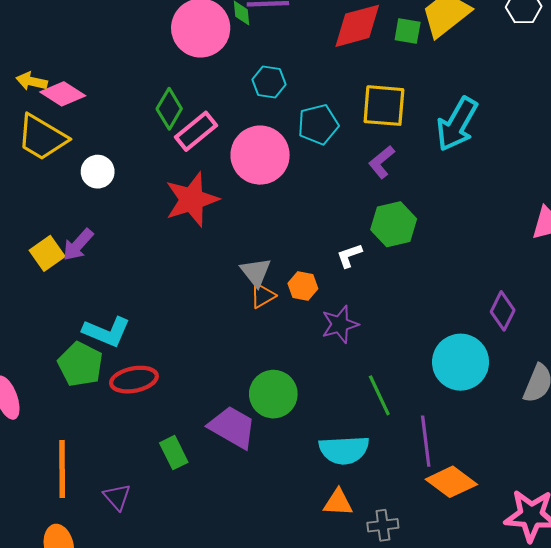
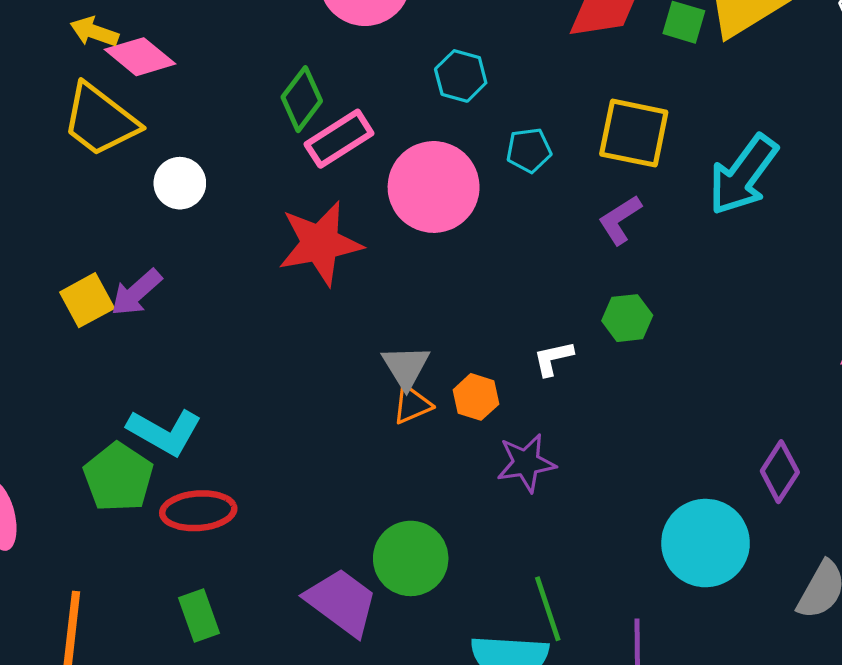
cyan pentagon: (318, 124) -> (529, 150), size x0.7
green hexagon: (394, 224) -> (627, 318), size x0.7
green line: (379, 395) -> (548, 609), moved
green rectangle: (174, 453) -> (199, 616), moved

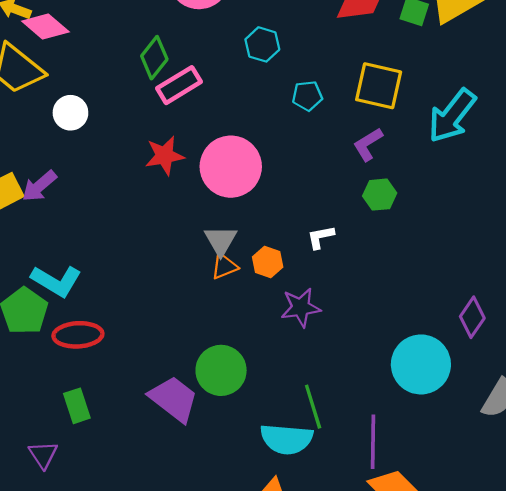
pink circle: (434, 187) -> (231, 167), moved
red star: (320, 243) -> (165, 156), size x0.7
green hexagon: (627, 318) -> (380, 195), moved

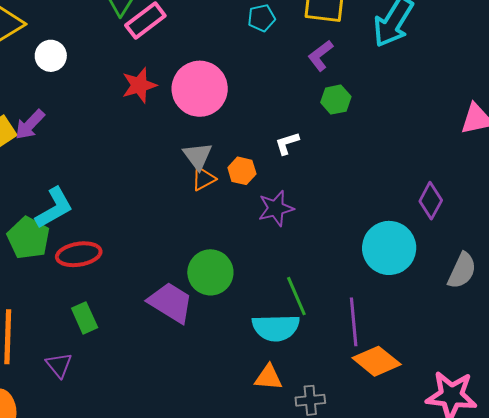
cyan L-shape: (56, 281) -> (54, 208), turned -54

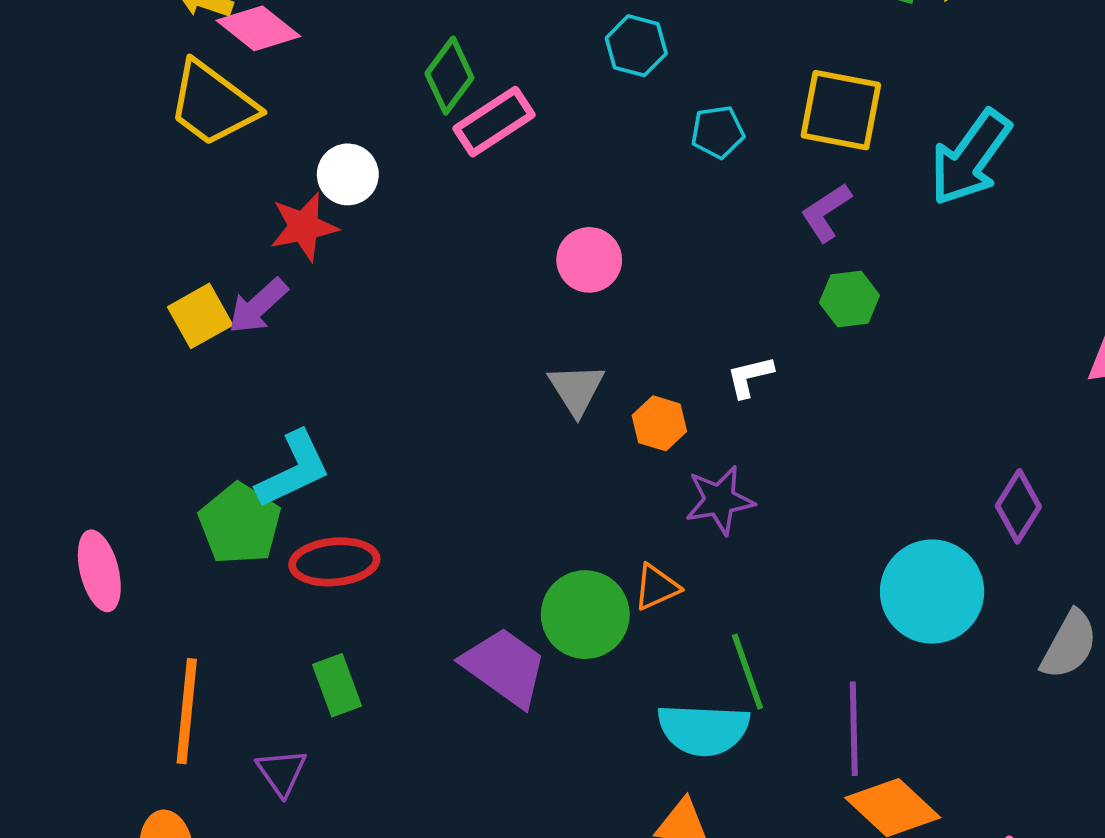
white circle: (51, 56) -> (348, 174), moved
red star: (139, 85) -> (304, 227), moved
pink circle: (200, 89) -> (589, 260), size x0.6
orange triangle: (203, 179) -> (656, 587), moved

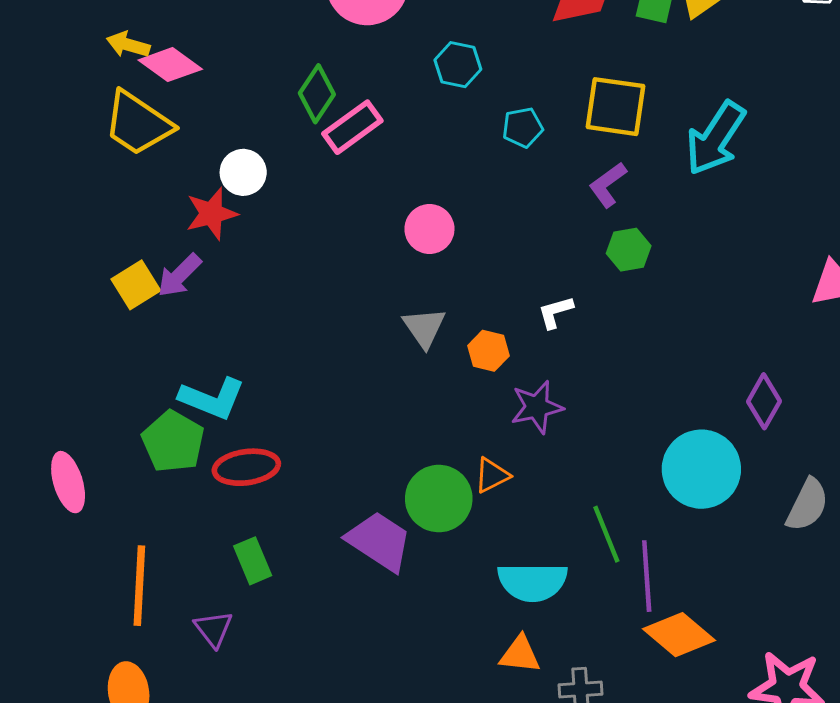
cyan L-shape: (293, 470) -> (212, 398), turned 50
green line: (747, 672) -> (606, 534), moved

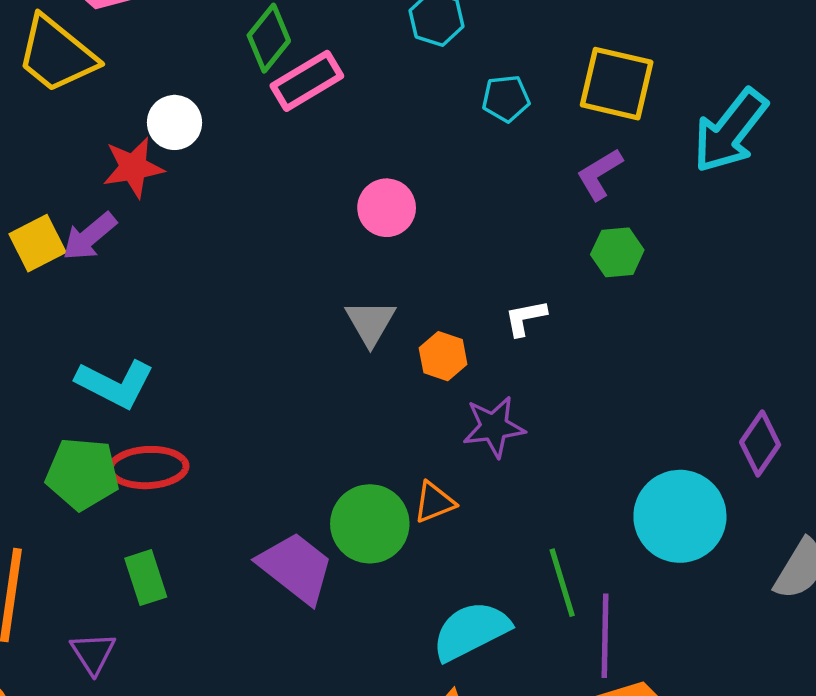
green pentagon: (173, 442) -> (82, 474), moved, turned -30
cyan semicircle: (532, 582) -> (471, 631), turned 148

